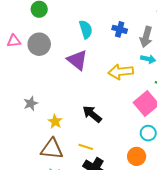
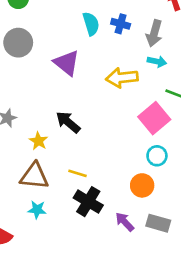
cyan semicircle: (86, 29) -> (91, 24), moved
black arrow: (92, 114) -> (68, 122), moved

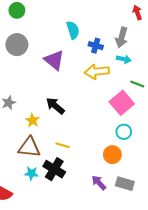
blue cross: (121, 24) -> (96, 46), moved
black cross: (88, 202) -> (54, 169), moved

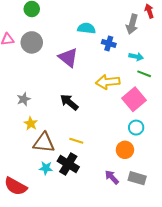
cyan semicircle: (73, 30) -> (86, 28), turned -66
gray arrow: (122, 37) -> (132, 24), moved
yellow arrow: (97, 72) -> (108, 82), moved
green line: (137, 84) -> (144, 74), moved
yellow star: (32, 120) -> (31, 123), moved

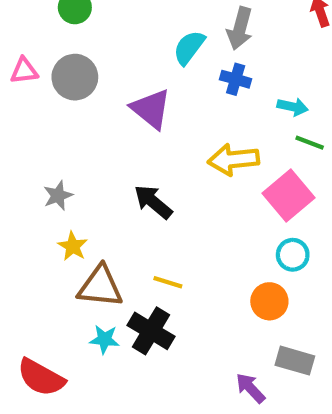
gray arrow: (132, 24) -> (240, 28), moved
cyan semicircle: (86, 28) -> (189, 47), turned -60
purple arrow: (112, 177) -> (250, 388), moved

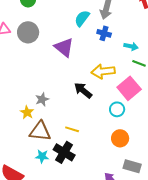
gray star: (58, 196) -> (42, 99), moved
black arrow: (153, 202) -> (83, 90), moved
cyan circle: (293, 255) -> (117, 109), moved

